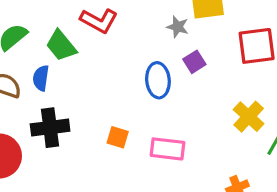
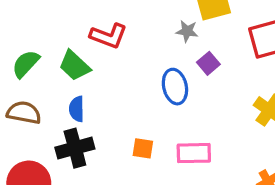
blue semicircle: (41, 78) -> (77, 109), moved

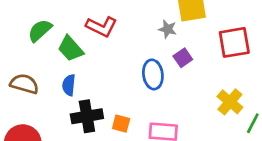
green semicircle: (26, 64) -> (40, 30), moved
black cross: (75, 148) -> (87, 116), moved

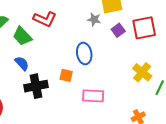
purple square: (183, 58) -> (118, 30), moved
blue semicircle: (69, 85) -> (22, 63), turned 133
orange square: (121, 124) -> (66, 75), moved

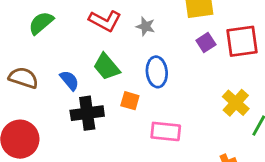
gray star: (94, 19) -> (146, 26), moved
green trapezoid: (22, 36) -> (107, 67), moved

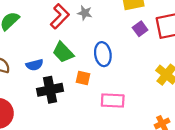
red L-shape: (105, 21) -> (60, 16), turned -70
gray star: (146, 26) -> (85, 13), moved
blue semicircle: (69, 80) -> (35, 65), turned 119

